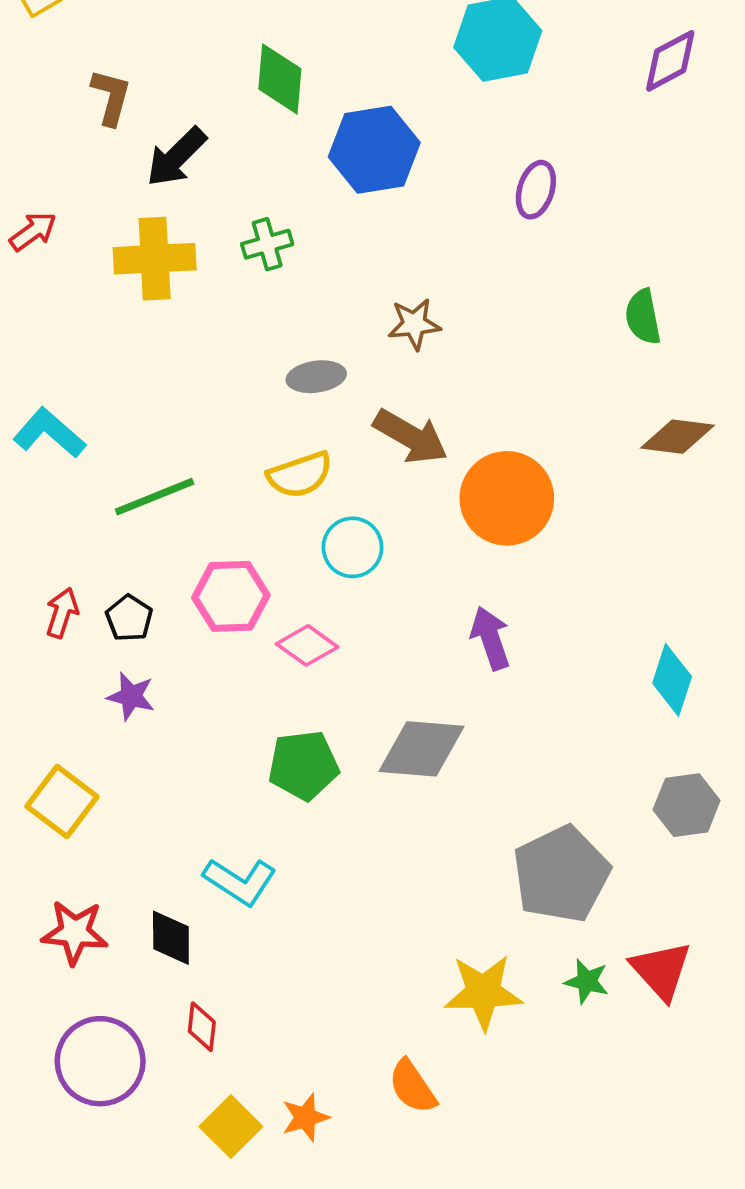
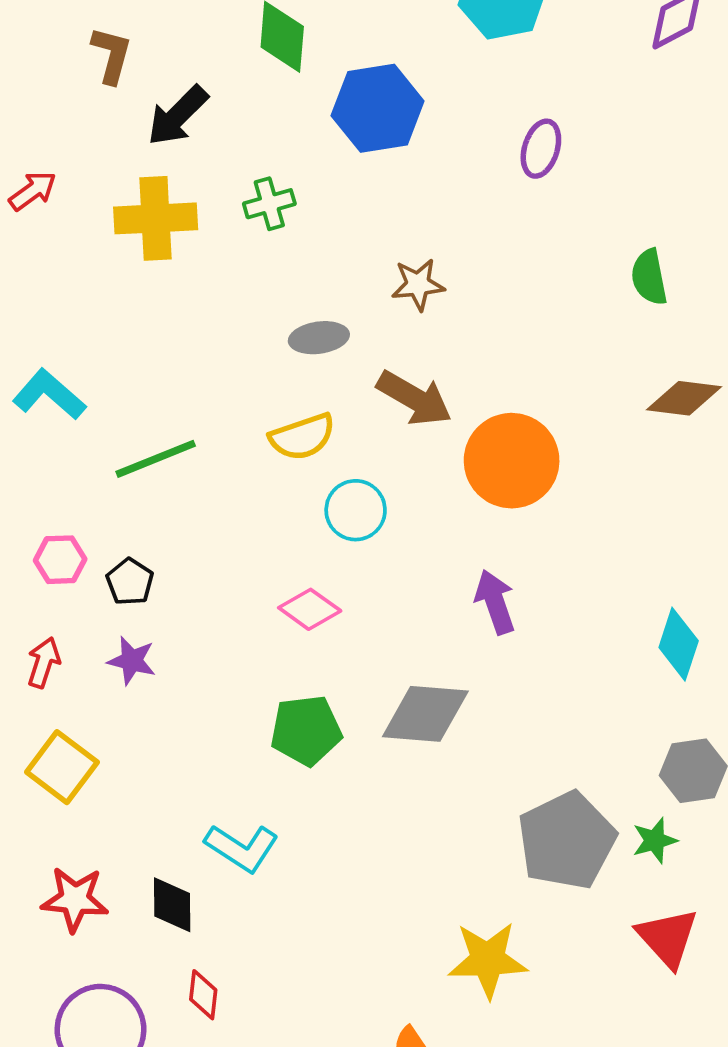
pink hexagon: (231, 596) -> (60, 560), moved, size x0.7
red arrow: (62, 613) -> (44, 662), moved
green star: (587, 981) -> (655, 840), moved, turned -30

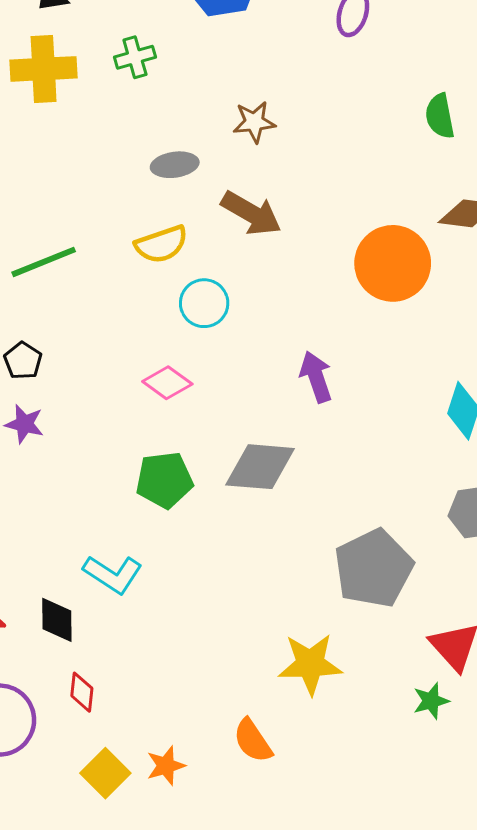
orange circle: (512, 461) -> (393, 263), moved
green star: (655, 840) -> (431, 701), moved

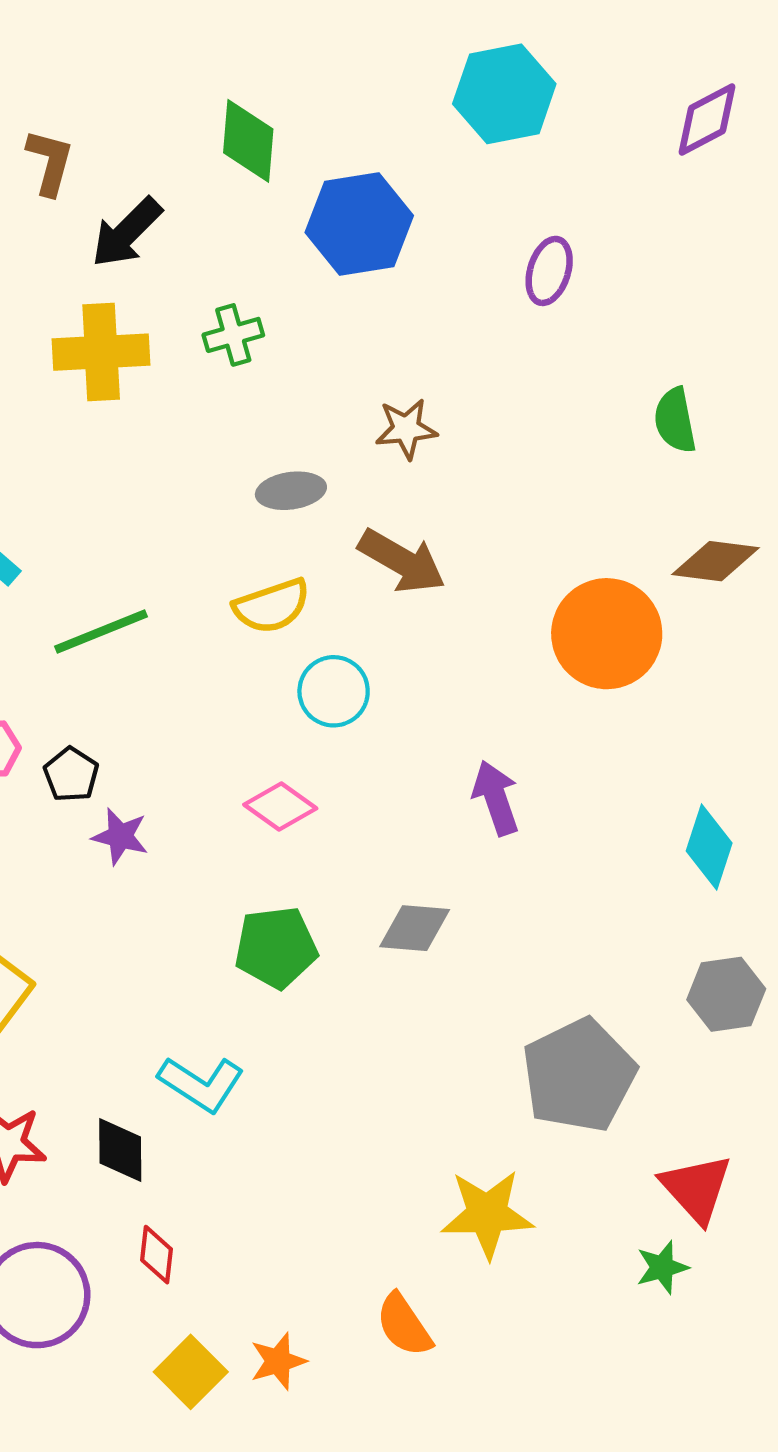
purple star: (24, 424) -> (120, 836), moved
gray diamond: (260, 467) -> (415, 928), size x0.7

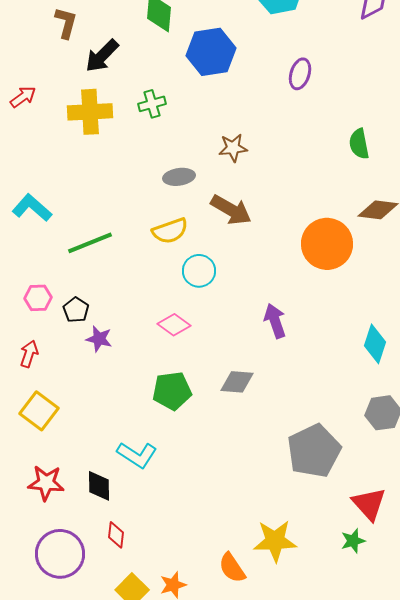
yellow star: (487, 1214) -> (275, 541), moved

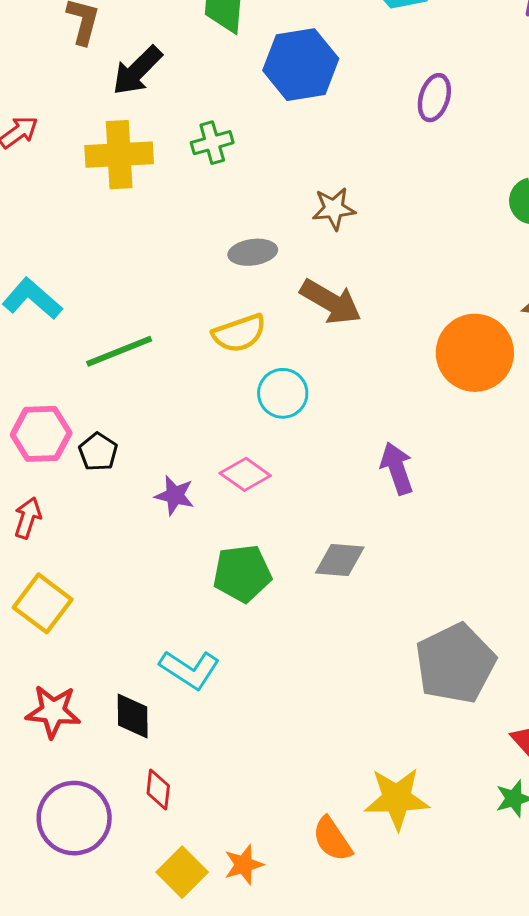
pink hexagon: (38, 298) -> (41, 434), size x1.4
purple star: (99, 339) -> (175, 495), moved

